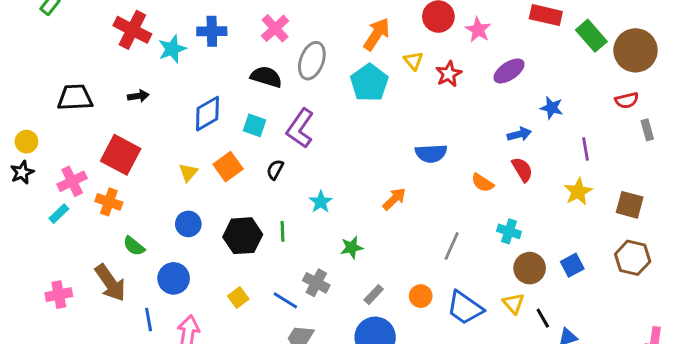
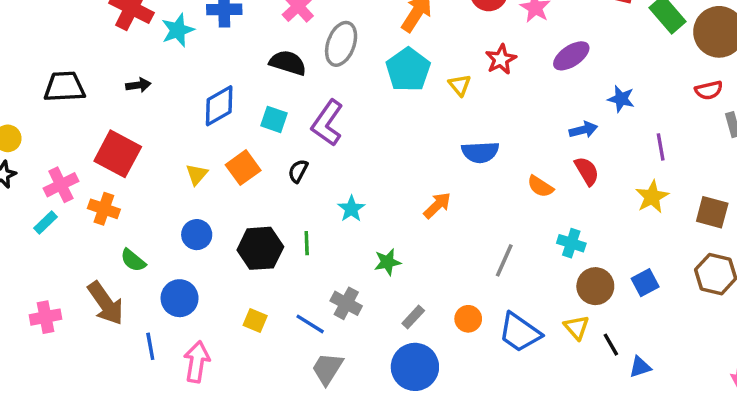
yellow triangle: (413, 61) -> (460, 85), moved
yellow square: (238, 298) -> (255, 320), turned -30

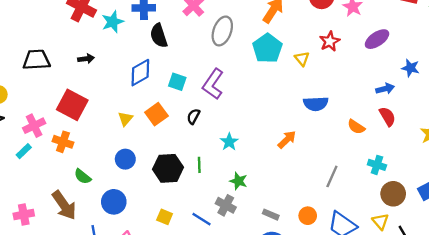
black semicircle: (288, 63) -> (159, 36), moved, turned -125
green star: (387, 262) -> (238, 181), moved, turned 30
gray rectangle: (413, 317) -> (271, 215), turned 70

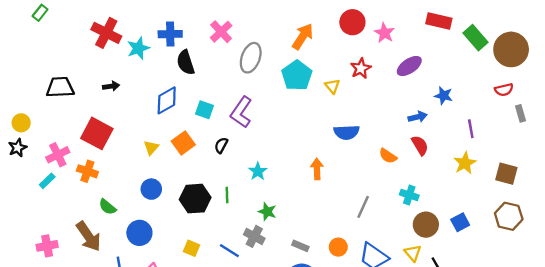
orange arrow: (287, 140) -> (317, 169), turned -48

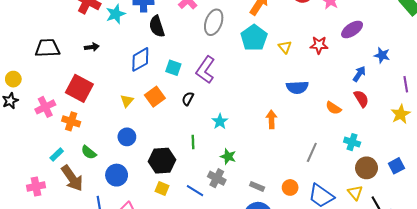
red star: (361, 68) -> (319, 45), moved, turned 30
blue arrow: (418, 117) -> (359, 74), turned -42
cyan rectangle: (47, 181) -> (57, 154), moved
black hexagon: (195, 199) -> (162, 161), moved

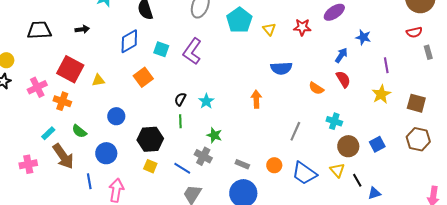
black semicircle: (188, 99) -> (180, 99), moved
yellow triangle: (127, 101) -> (98, 80), moved, turned 40

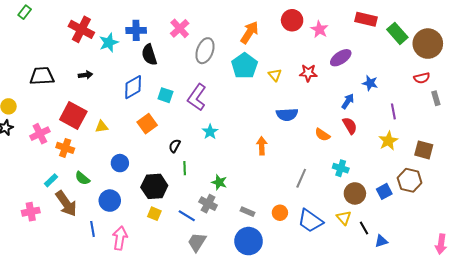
black semicircle: (180, 99) -> (175, 146), moved
cyan star: (206, 101) -> (210, 132), moved
brown hexagon: (418, 139) -> (410, 180), moved

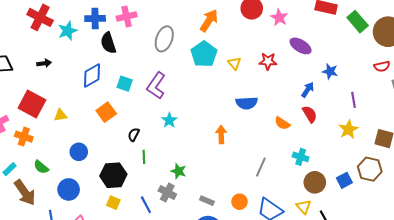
pink cross: (180, 28) -> (127, 16), moved, turned 30
purple ellipse: (341, 58) -> (301, 46), turned 65
blue line: (187, 216) -> (146, 205), turned 30

